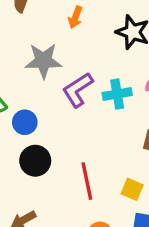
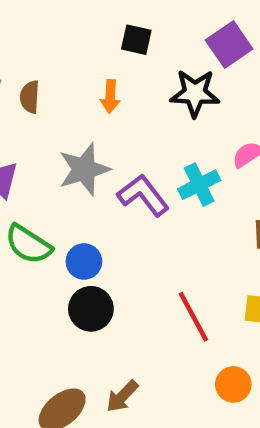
purple L-shape: (78, 90) -> (143, 195), turned 102
black circle: (35, 161) -> (91, 309), moved

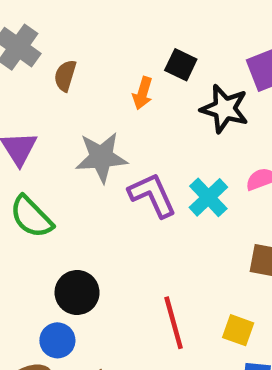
black square: (136, 40) -> (181, 65), moved
cyan cross: (199, 185) -> (208, 197), turned -30
blue circle: (84, 261) -> (57, 340), moved

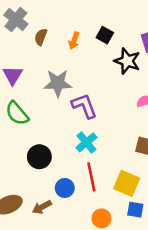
orange arrow: (143, 93) -> (74, 41), moved
cyan cross: (208, 197) -> (86, 142), moved
yellow square: (238, 330) -> (127, 183), size x1.5
blue circle: (57, 340) -> (65, 188), moved

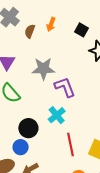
orange arrow: (74, 41) -> (51, 24), moved
cyan cross: (86, 142) -> (57, 115), moved
blue circle: (65, 188) -> (21, 147), moved

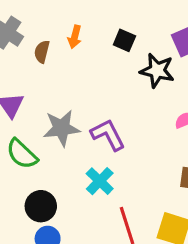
gray star: (43, 69) -> (62, 128), moved
black circle: (28, 128) -> (41, 206), moved

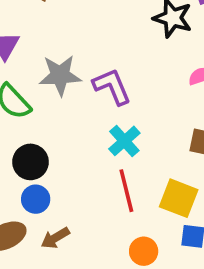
cyan cross: (100, 181) -> (124, 141), moved

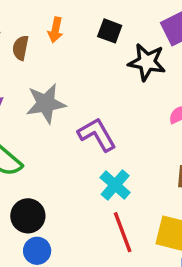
gray star: (60, 75) -> (46, 104), moved

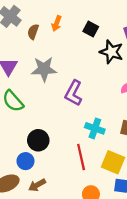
purple L-shape: (97, 134) -> (74, 93), turned -130
cyan cross: (115, 185) -> (95, 128), moved, turned -30
black circle: (28, 216) -> (38, 140), moved

